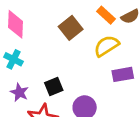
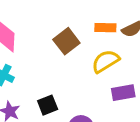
orange rectangle: (106, 15) -> (105, 28), turned -42

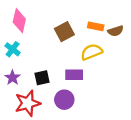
purple rectangle: (123, 93) -> (74, 75), moved

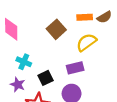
cyan cross: (13, 49) -> (24, 62), moved

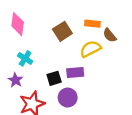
brown semicircle: (104, 17) -> (110, 35), moved, turned 72
black square: (45, 78) -> (54, 78), moved

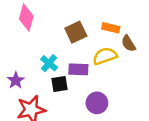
cyan cross: (25, 58) -> (49, 63), moved
purple rectangle: (75, 72) -> (78, 69), moved
purple circle: (68, 98) -> (97, 103), moved

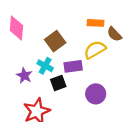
brown square: (76, 32) -> (55, 41), moved
purple star: (16, 80) -> (24, 75), moved

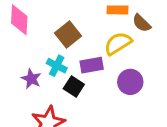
black square: (58, 83) -> (74, 87), turned -35
purple circle: (96, 94) -> (130, 82), moved

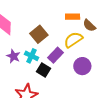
purple rectangle: (92, 65) -> (55, 55), turned -35
purple star: (31, 79) -> (13, 56), moved

